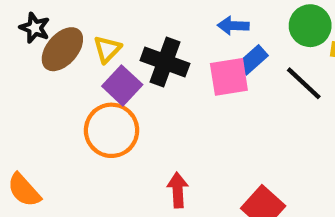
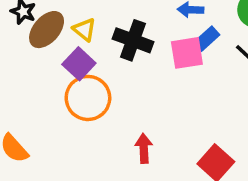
yellow triangle: (107, 49) -> (84, 30), turned -35
purple square: (122, 85) -> (79, 64), moved

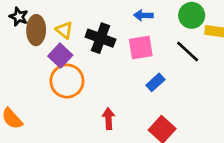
brown ellipse: (47, 30) -> (36, 30), turned -40
blue rectangle: (207, 39) -> (155, 82), moved

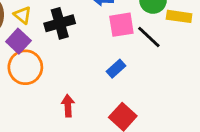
black cross: (100, 38) -> (60, 23), turned -36
pink square: (141, 48) -> (121, 25), moved

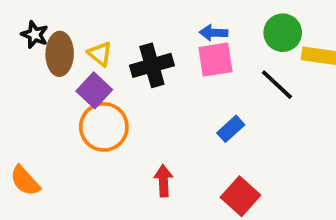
pink square: (121, 25) -> (215, 60), moved

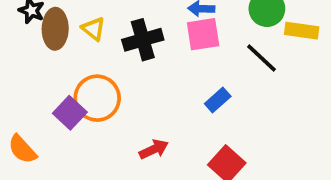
purple square: (94, 90) -> (70, 113), moved
red arrow: (163, 181) -> (154, 149), turned 68

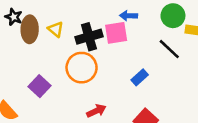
pink square: (203, 34) -> (116, 33), moved
orange circle: (97, 98) -> (82, 68), moved

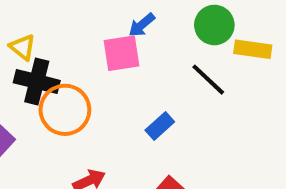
blue arrow: (128, 16) -> (142, 25), turned -42
black cross: (89, 37) -> (37, 82), moved, turned 30

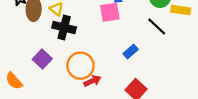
orange circle: (65, 110) -> (80, 66), moved

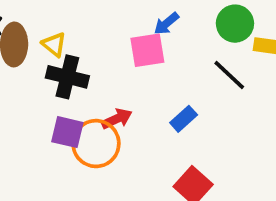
purple square: (42, 59) -> (67, 132), moved, turned -30
red arrow: (92, 81) -> (117, 119), moved

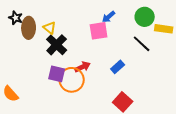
black cross: (67, 77) -> (57, 45), turned 30

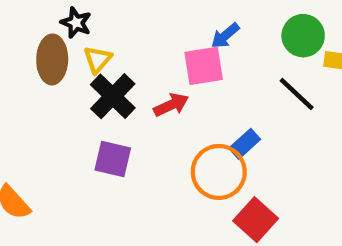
black star: (16, 18) -> (76, 23), moved
yellow triangle: (50, 28) -> (98, 59), turned 32
red arrow: (83, 67) -> (171, 105), moved
orange circle: (72, 80) -> (219, 172), moved

